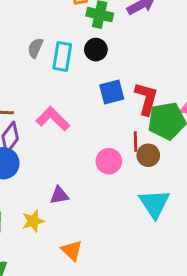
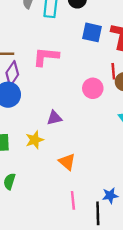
blue square: (112, 92) -> (92, 32), turned 30
pink L-shape: (53, 119) -> (46, 57), turned -36

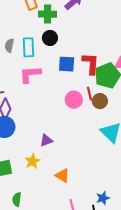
pink L-shape: (46, 57) -> (30, 74), moved
pink circle: (93, 88) -> (74, 100), moved

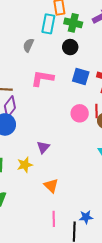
cyan rectangle: (28, 47) -> (48, 24), moved
purple triangle: (46, 140) -> (43, 147), turned -40

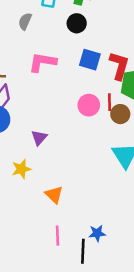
purple triangle: (43, 147) -> (39, 138), moved

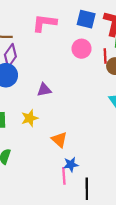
pink circle: (89, 105) -> (82, 49), moved
purple triangle: (39, 138) -> (44, 90), turned 40
blue star: (97, 233) -> (71, 164), moved

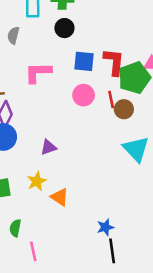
orange triangle: (59, 140) -> (60, 197), moved
blue star: (71, 164) -> (105, 227), moved
pink line: (64, 176) -> (33, 251), moved

